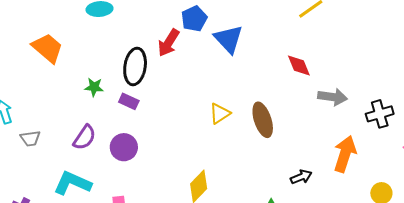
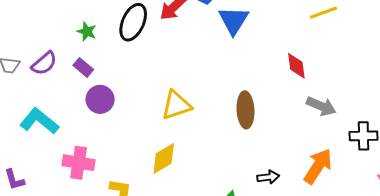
purple rectangle: (129, 101) -> (83, 67), moved
yellow triangle: (220, 113) -> (176, 105), moved, size x1.4
purple semicircle: (85, 137) -> (44, 63), moved

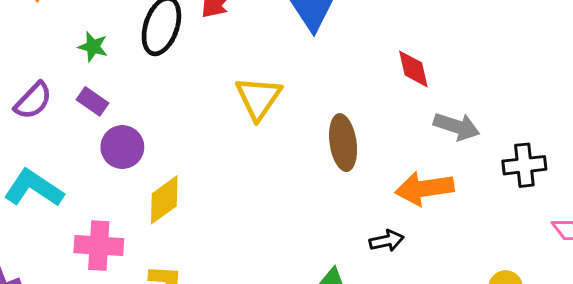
yellow triangle: (176, 105) -> (258, 98), moved, turned -32
yellow diamond: (164, 158) -> (164, 200), moved
orange arrow: (318, 166) -> (424, 188), moved, turned -126

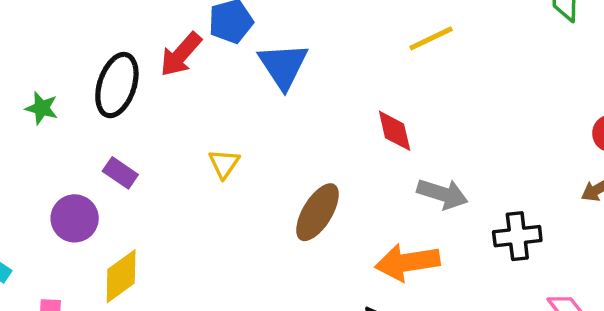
yellow triangle: (258, 98) -> (224, 164), size x0.6
purple rectangle: (92, 101) -> (120, 173), moved
brown ellipse: (343, 143) -> (318, 212), turned 40

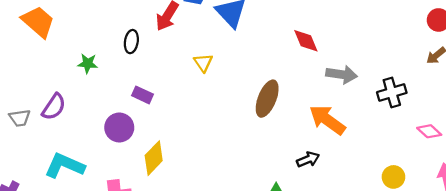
black ellipse: (117, 85) -> (131, 42), size x0.6
yellow triangle: (224, 164) -> (203, 63), moved
orange arrow: (407, 262) -> (327, 120), turned 54

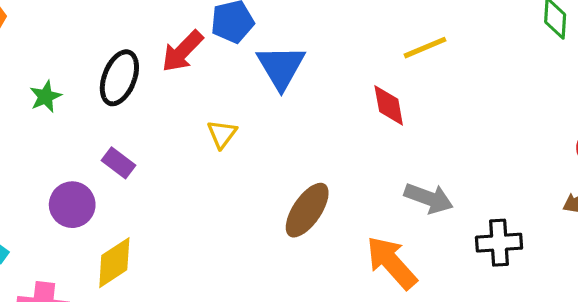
red diamond: (306, 41) -> (389, 105), moved
black ellipse: (131, 42) -> (119, 78), size x1.5
green star: (88, 63) -> (46, 97), turned 30

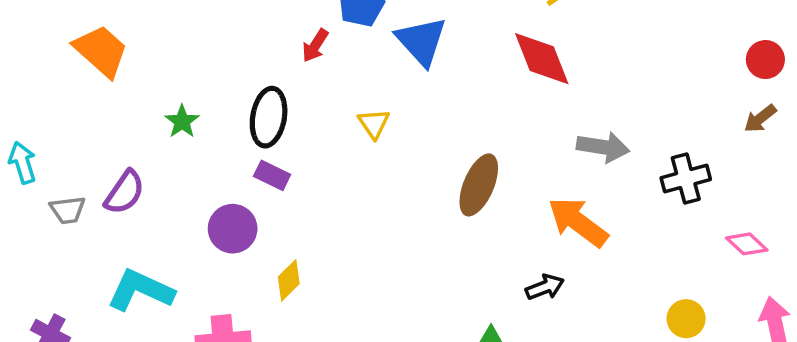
red arrow: (182, 51) -> (315, 45), size x0.7
black ellipse: (119, 78) -> (269, 117), moved
red diamond: (389, 105) -> (542, 59), size x1.4
yellow diamond: (114, 263) -> (289, 280), size x0.7

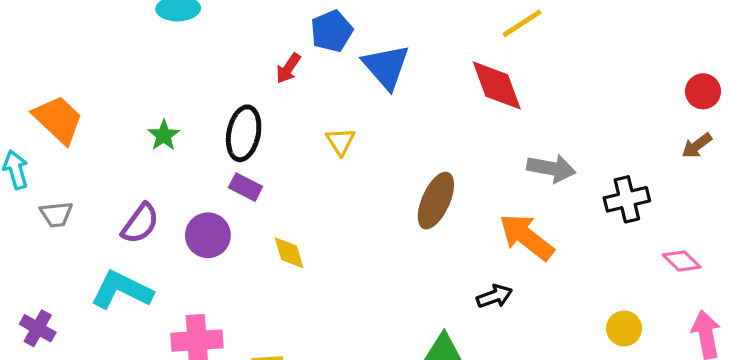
orange trapezoid: (101, 51) -> (58, 119), moved
purple semicircle: (125, 192) -> (140, 223), moved
yellow diamond: (289, 280) -> (289, 253), moved, turned -63

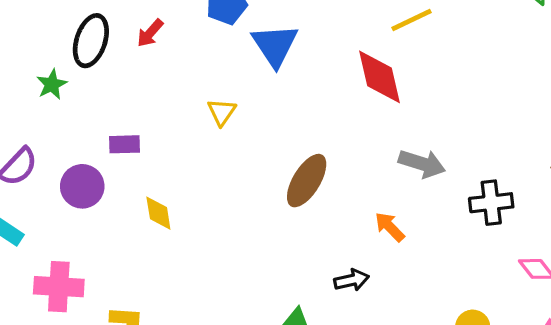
red arrow: (288, 68) -> (150, 33), moved
black ellipse: (244, 133) -> (91, 41), moved
purple rectangle: (246, 187) -> (124, 144), turned -36
orange arrow: (526, 237) -> (390, 227), size x0.6

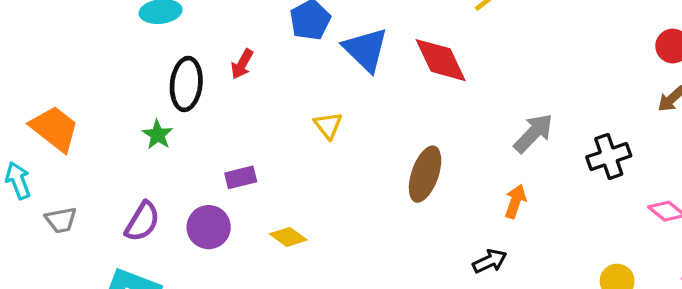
red diamond: (379, 77) -> (441, 60), moved
gray arrow: (422, 164) -> (533, 133), turned -51
yellow diamond: (158, 213) -> (288, 237), turned -33
orange arrow: (390, 227) -> (515, 201), turned 76

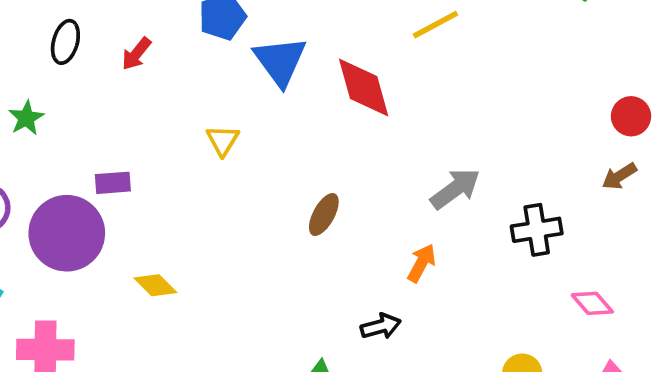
black ellipse: (186, 84) -> (65, 42), moved, size x0.7
brown ellipse: (425, 174) -> (324, 215), size x0.7
purple circle: (209, 227) -> (67, 233), size x1.5
yellow diamond: (288, 237) -> (155, 285), moved

